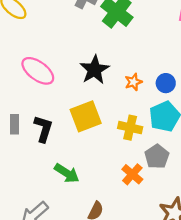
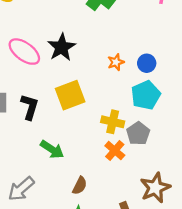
black star: (95, 70) -> (62, 47), moved
yellow cross: (130, 128) -> (113, 122), moved

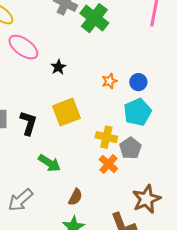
black star: (62, 47) -> (58, 67), size x0.6
pink ellipse: (24, 52) -> (23, 47), moved

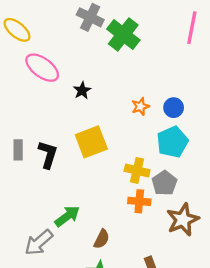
green arrow: (49, 163) -> (67, 216), moved, turned -70
orange cross: (108, 164) -> (139, 201), turned -36
brown star: (146, 199) -> (183, 220), moved

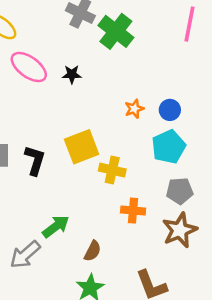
black star: (82, 90) -> (72, 74), moved, turned 30
yellow cross: (137, 170) -> (112, 170), moved
gray pentagon: (164, 183) -> (180, 191), moved, turned 30

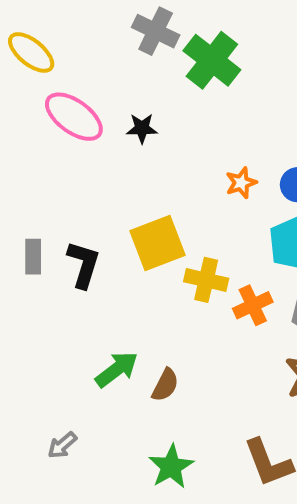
orange cross: (133, 211) -> (253, 305), moved, turned -30
brown semicircle: (93, 251) -> (165, 385), moved
gray arrow: (25, 255) -> (62, 445), moved, size x0.6

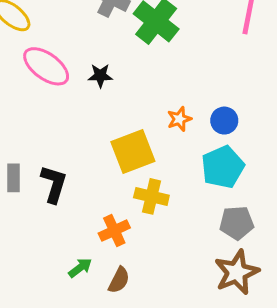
yellow square: (157, 243) -> (133, 152), moved
orange cross: (253, 305) -> (114, 231), moved
green arrow: (117, 369) -> (80, 268), size x0.7

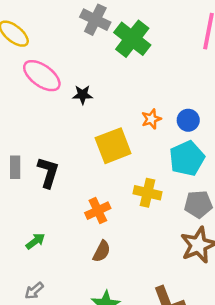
black star: (100, 76) -> (83, 95), moved
yellow cross: (151, 196) -> (147, 193), moved
green arrow: (80, 268) -> (35, 241), moved

